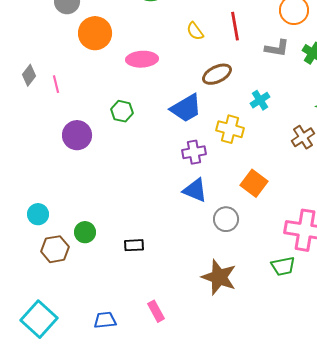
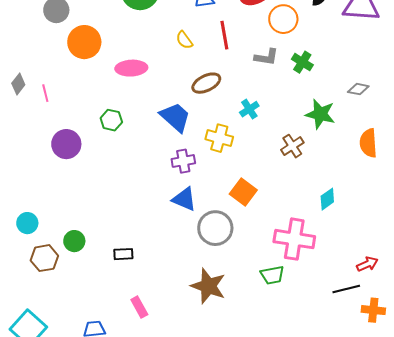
blue trapezoid: (186, 108) -> (175, 117), turned -108
gray circle: (226, 219) -> (215, 228), size x1.4
pink rectangle: (156, 311) -> (139, 307), moved

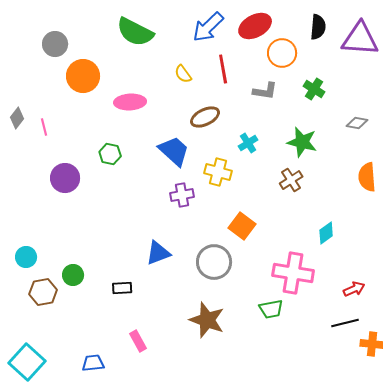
green cross: (302, 62) -> (314, 89), moved
green star: (320, 114) -> (302, 142), moved
blue triangle: (184, 199) -> (158, 253), moved, turned -44
red arrow: (367, 264) -> (354, 289), moved

